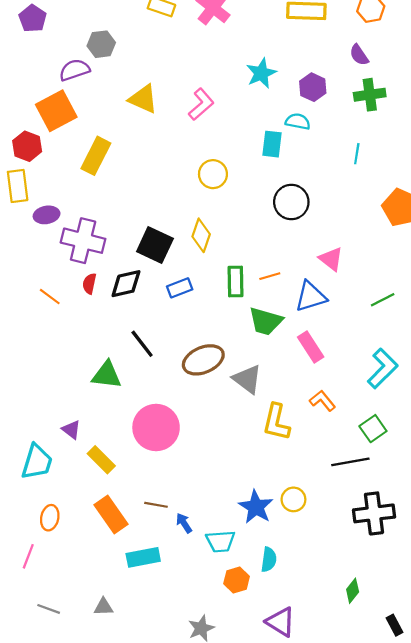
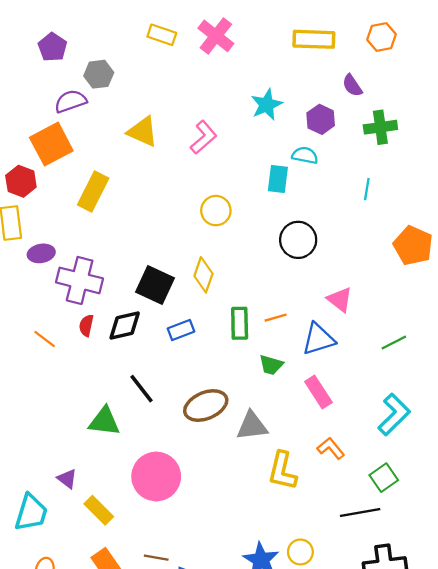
purple pentagon: (33, 18) -> (52, 47), moved
purple semicircle: (359, 55) -> (352, 85), moved
green trapezoid: (266, 321) -> (271, 365), size x0.7
gray triangle: (247, 379) -> (252, 426), turned -44

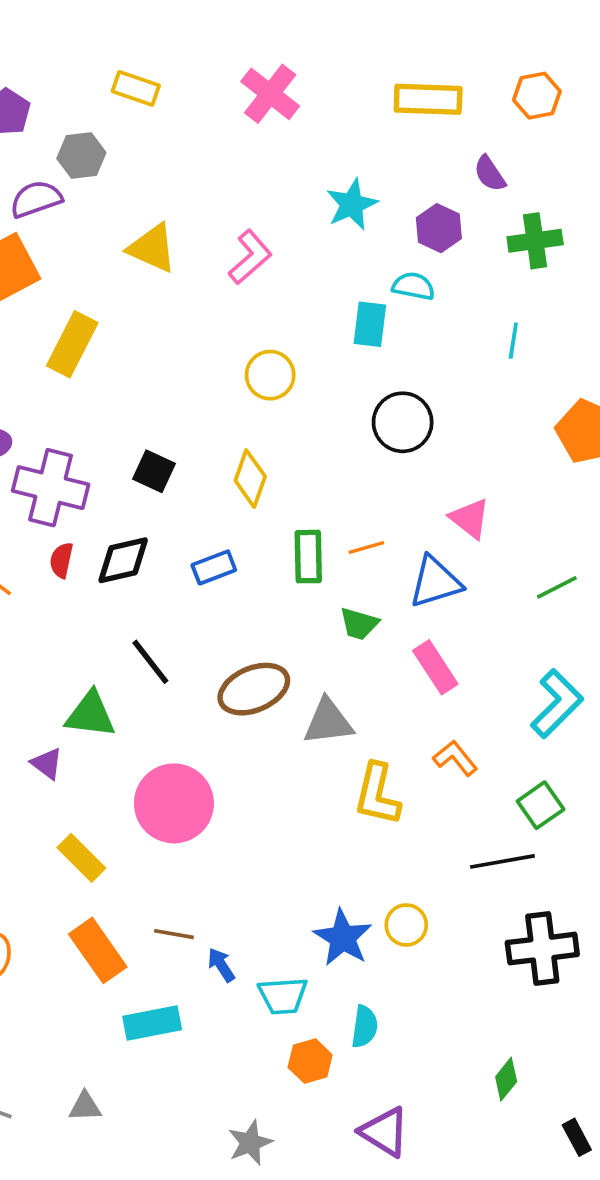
yellow rectangle: (162, 35) -> (136, 88), moved
black square: (155, 285) -> (154, 471), moved, size x0.7
purple triangle: (67, 479) -> (47, 763), moved

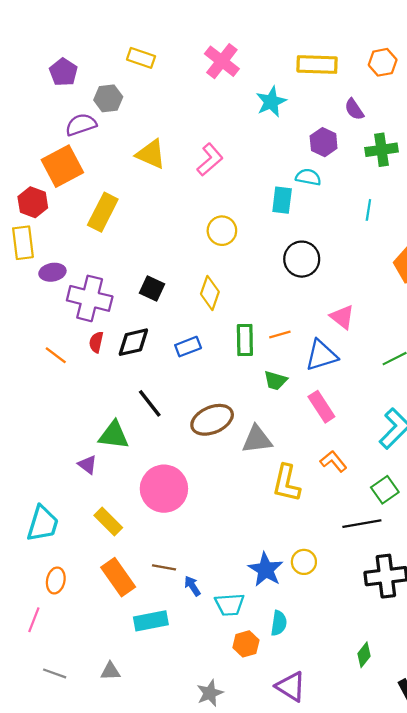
cyan star: (352, 205) -> (271, 102), moved

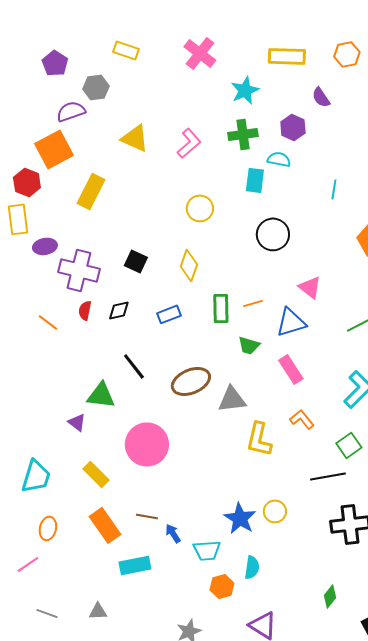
green cross: (382, 150) -> (243, 134), moved
black diamond: (133, 342) -> (119, 310), size x0.7
pink line: (34, 620) -> (28, 564), turned 35

